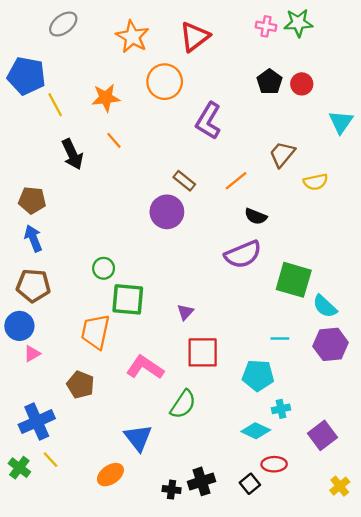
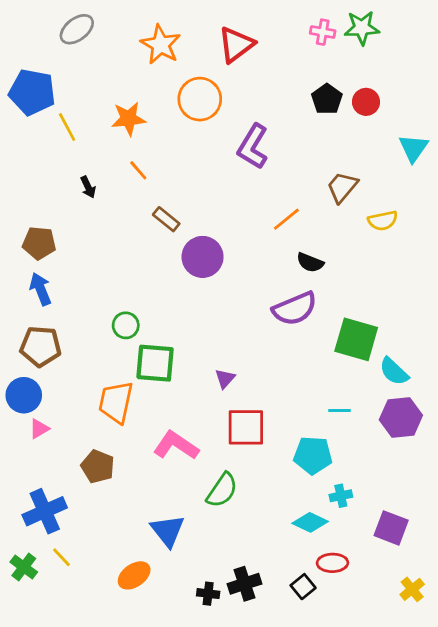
black arrow: (72, 154) -> (88, 187), size x0.6
brown rectangle: (184, 181) -> (166, 219), moved
purple square: (322, 435) -> (391, 528), turned -32

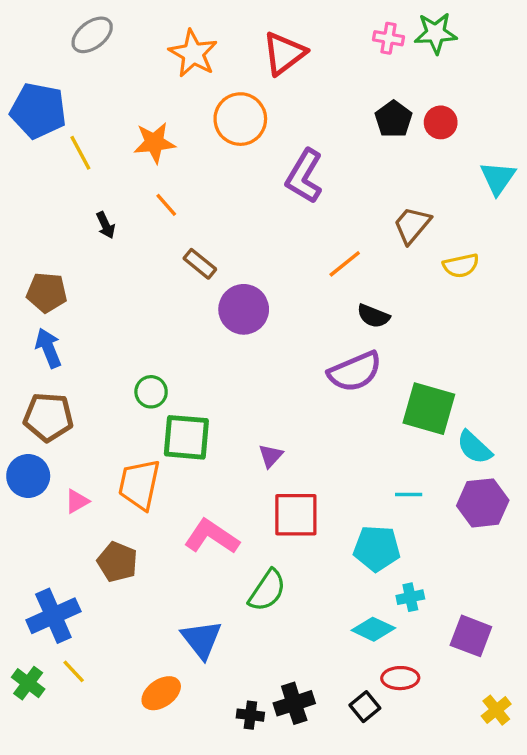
pink triangle: (39, 429) -> (77, 501), moved

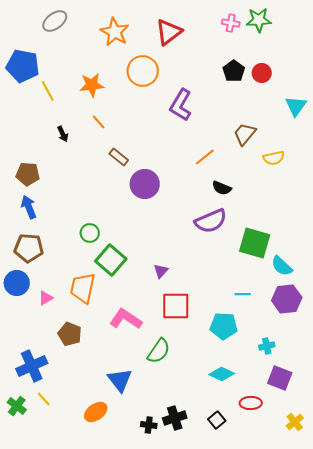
green square: (186, 437) -> (111, 260), turned 36
cyan cross: (410, 597) -> (267, 346), moved
red ellipse: (400, 678) -> (251, 403), moved

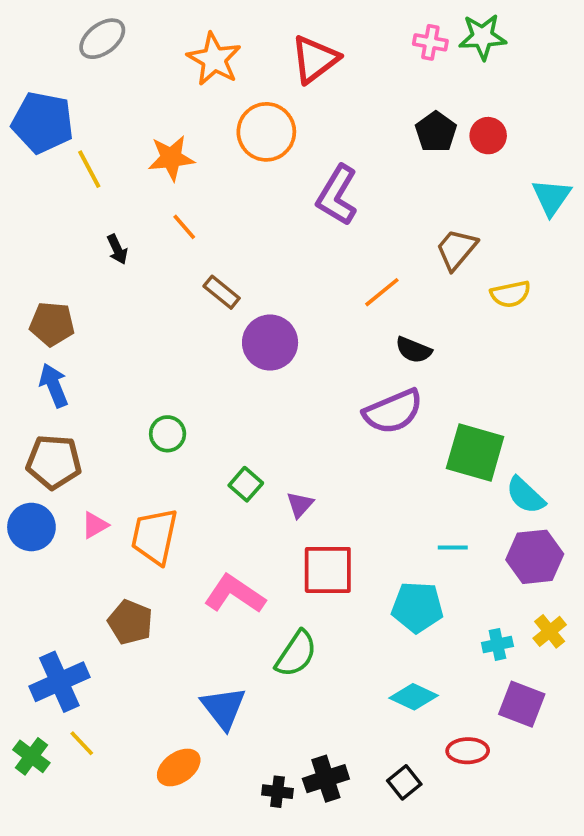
green square: (111, 260) -> (246, 484), moved, size x0.6
pink triangle: (46, 298) -> (95, 525), moved
yellow cross: (295, 422) -> (550, 631), moved

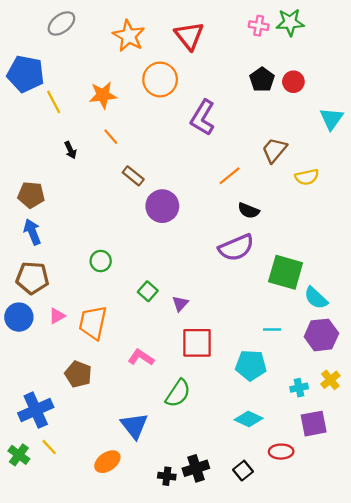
red triangle: (315, 59) -> (189, 36), turned -32
pink L-shape: (235, 594) -> (141, 357), size x0.7
purple square: (522, 704) -> (314, 424), turned -32

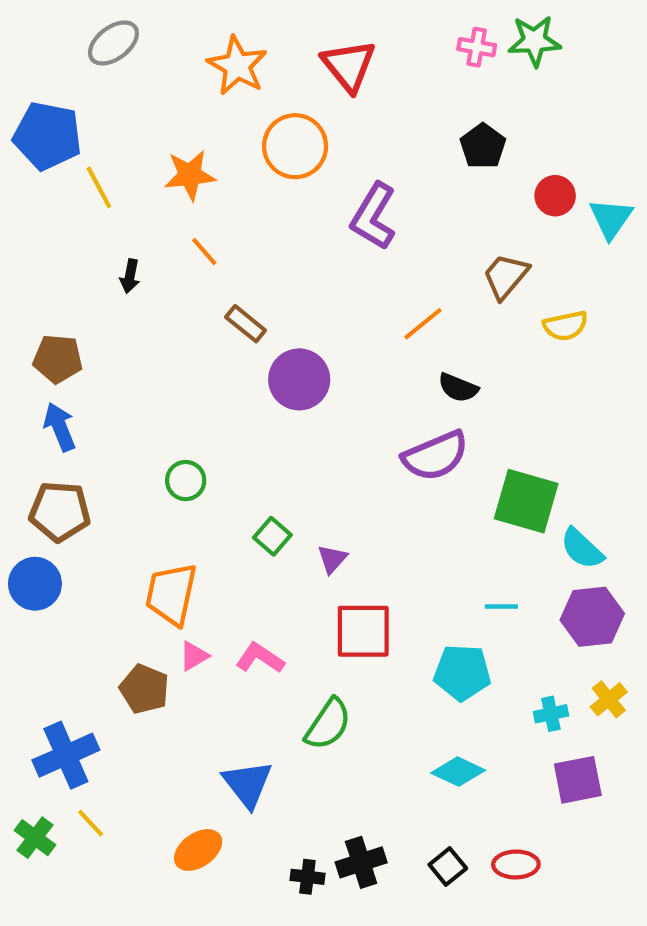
red circle: (293, 82) -> (555, 196), moved
black arrow: (70, 150) -> (130, 276), turned 36
pink triangle: (57, 316) -> (194, 656), moved
red ellipse: (281, 452) -> (516, 864), moved

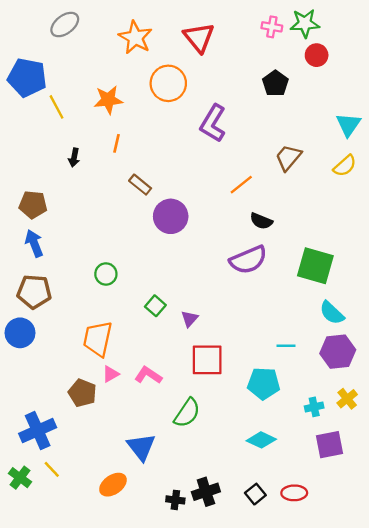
red circle: (555, 196) -> (317, 55), moved
orange line: (204, 251) -> (117, 143), turned 54
yellow semicircle: (565, 326) -> (345, 166), moved, turned -30
green square: (526, 501) -> (315, 266), moved

